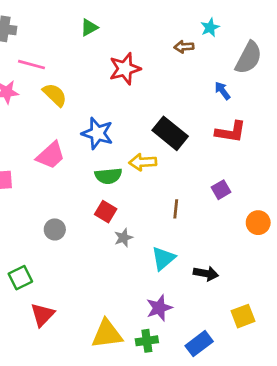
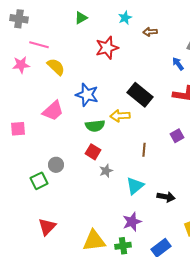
cyan star: (210, 27) -> (125, 18), moved
green square: (20, 278) -> (39, 181), moved

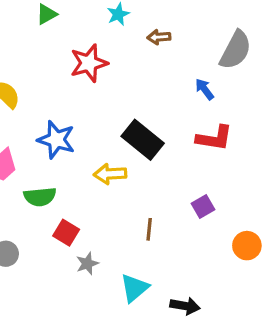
green semicircle: (95, 126) -> (40, 197), moved

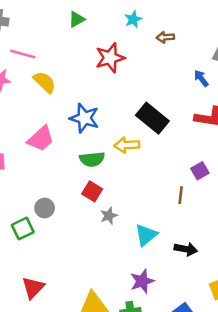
green semicircle: (40, 197) -> (92, 159), moved
brown line: (149, 229) -> (181, 195), moved

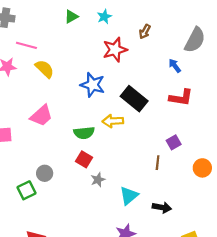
cyan star: (133, 19) -> (104, 17), moved
brown arrow: (165, 37) -> (145, 32), turned -56
red star: (110, 58) -> (115, 50), moved
blue star: (84, 118) -> (93, 85), moved

